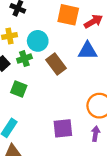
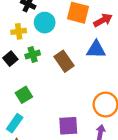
cyan circle: (38, 41) -> (45, 23), moved
green square: (19, 89) -> (24, 95), moved, turned 35

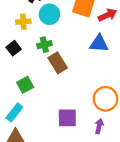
green cross: (33, 55) -> (44, 45), moved
brown rectangle: (64, 61) -> (58, 63), moved

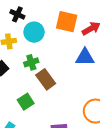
green square: (25, 85) -> (26, 102), moved

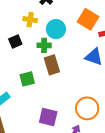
cyan circle: (34, 32) -> (56, 29), moved

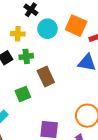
cyan circle: (56, 29) -> (48, 29), moved
green cross: (44, 45) -> (26, 56), moved

